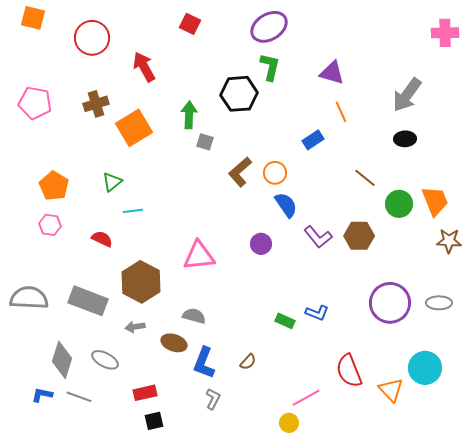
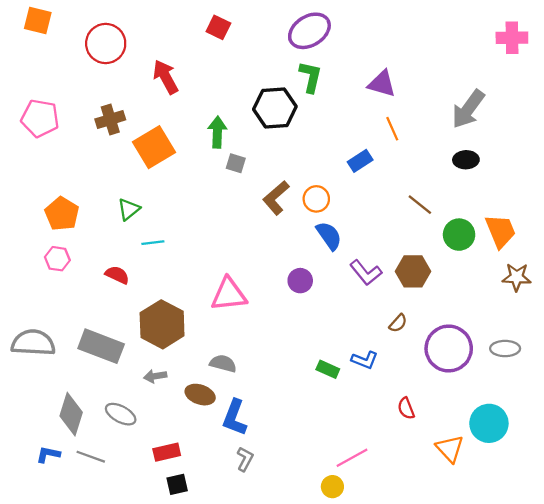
brown semicircle: (248, 362) -> (398, 323), moved
red semicircle: (349, 371) -> (406, 408), moved, size x0.6

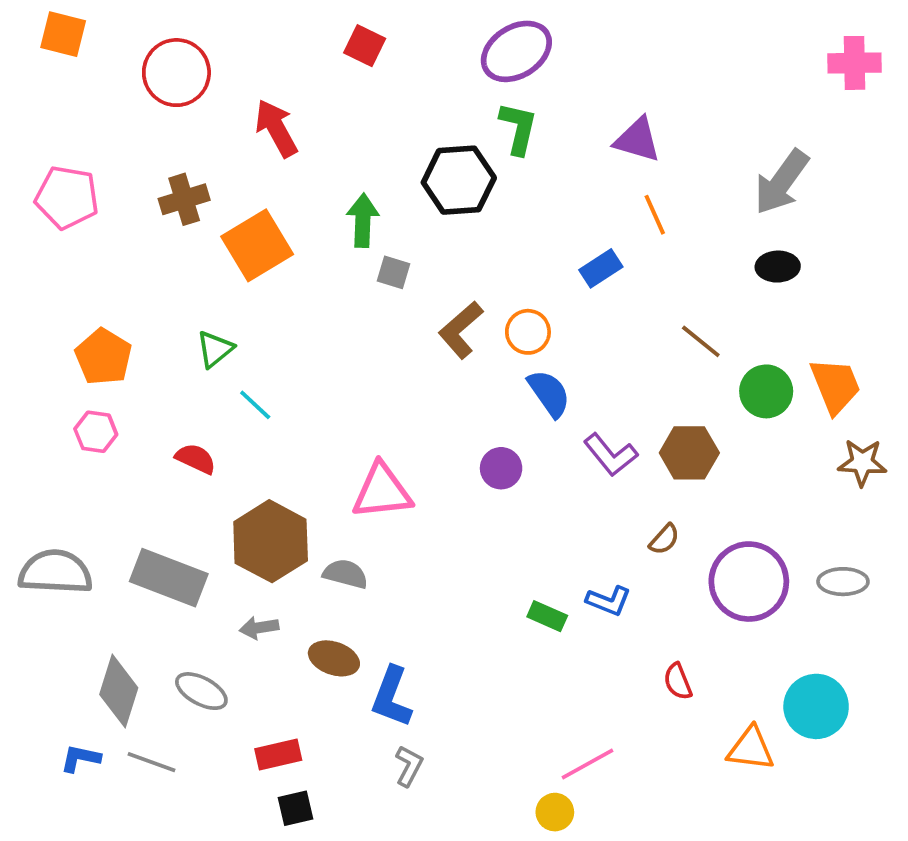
cyan line: (153, 243) -> (255, 405), turned 50
gray semicircle: (223, 363) -> (345, 574), moved
orange triangle: (450, 449) -> (751, 749), turned -40

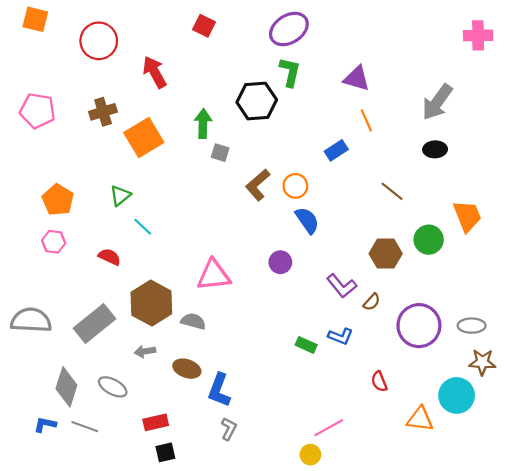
green circle: (766, 391) -> (429, 240), moved
purple L-shape: (611, 455) -> (342, 286), moved
brown star: (862, 462) -> (482, 362), moved
gray rectangle: (169, 578) -> (94, 323), turned -60

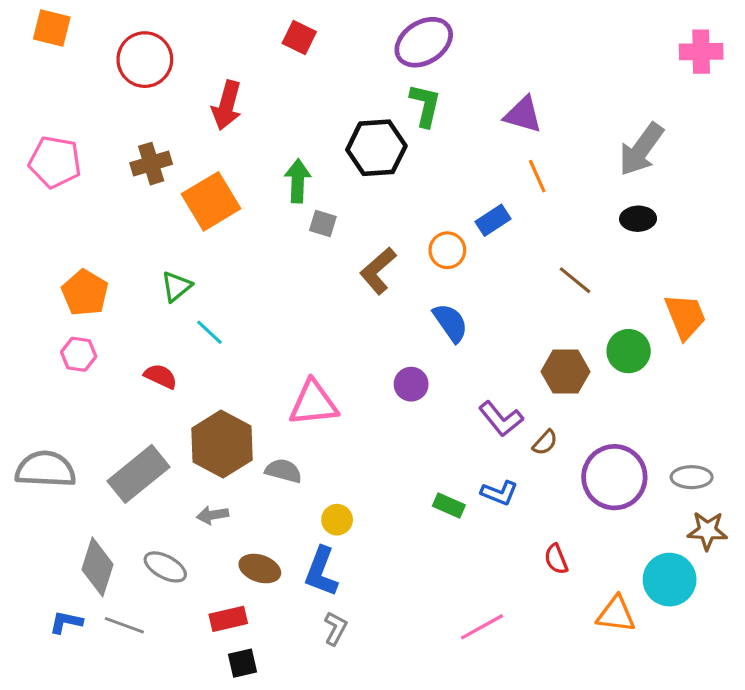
red arrow: (155, 72) -> (227, 105), turned -136
orange circle: (295, 186) -> (447, 250), moved
brown ellipse: (187, 369) -> (260, 569), moved
yellow circle: (310, 455) -> (337, 520), moved

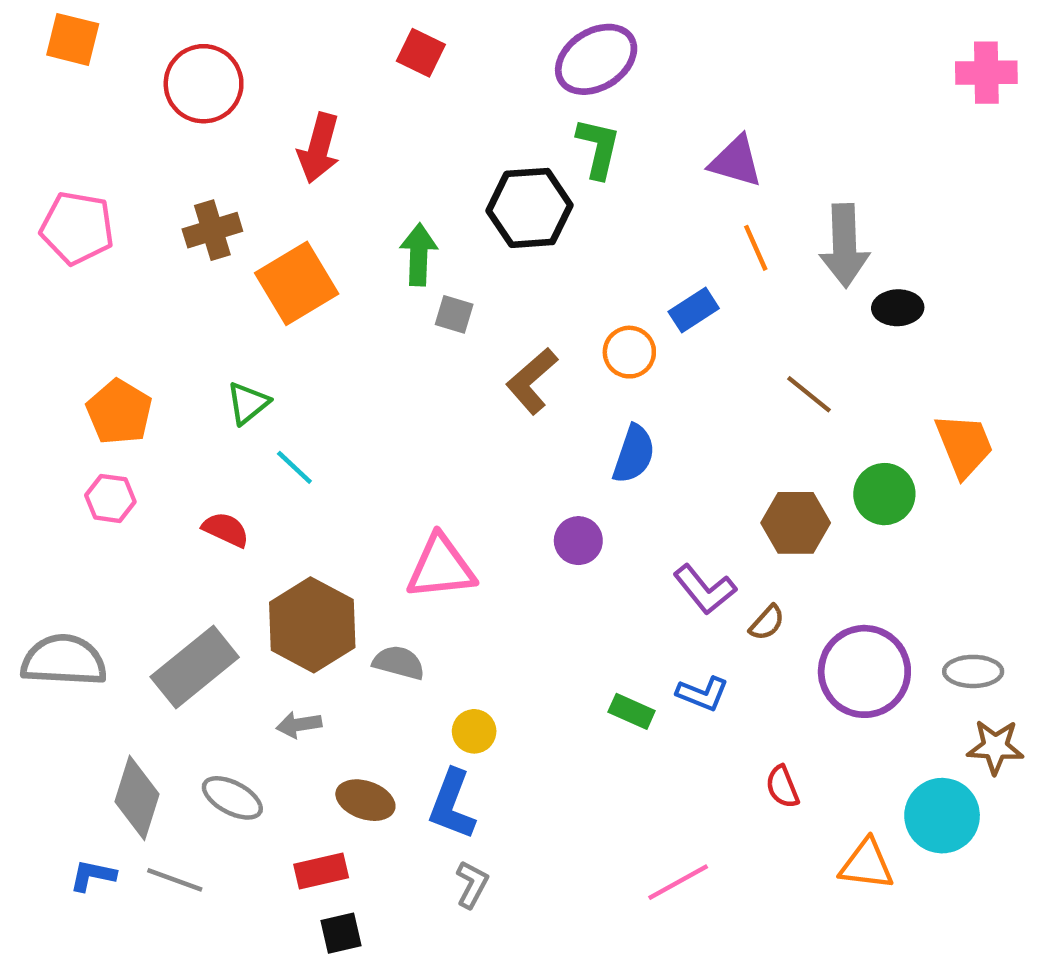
gray arrow: (641, 149) -> (844, 246), moved, turned -38
blue semicircle: (451, 323) -> (634, 454), turned 54

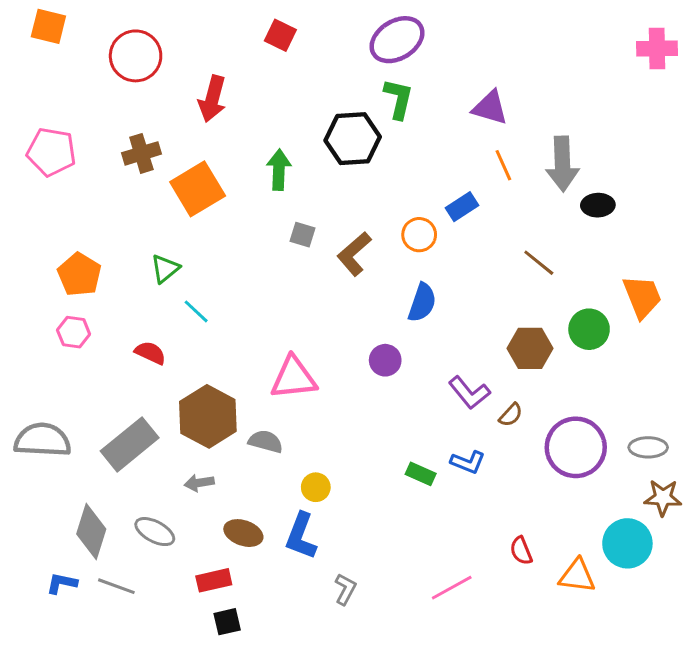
gray square: (454, 314) -> (302, 235), moved
red semicircle: (782, 787) -> (521, 551), moved
gray L-shape: (472, 884) -> (345, 589), moved

